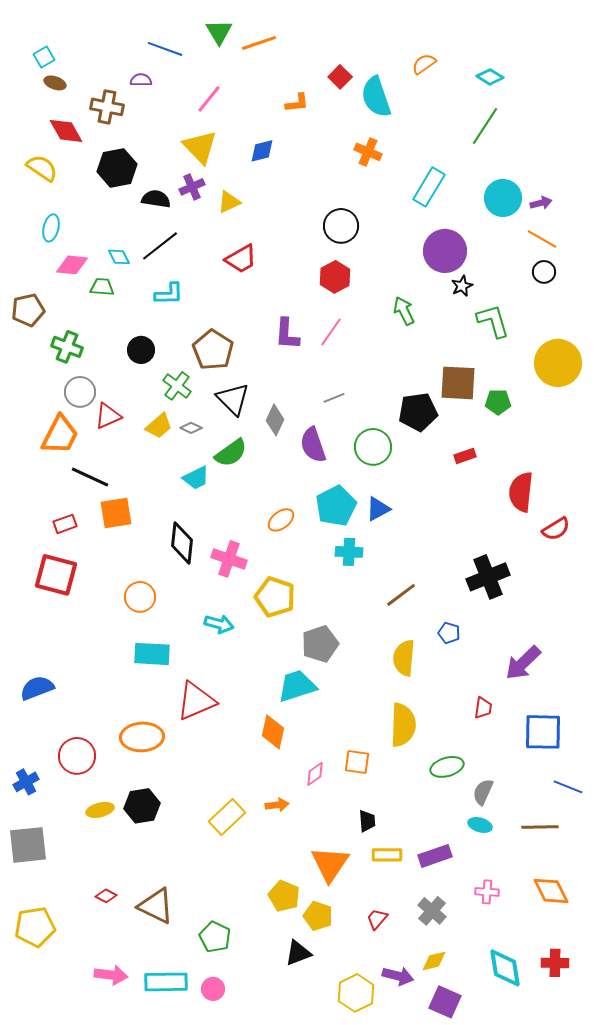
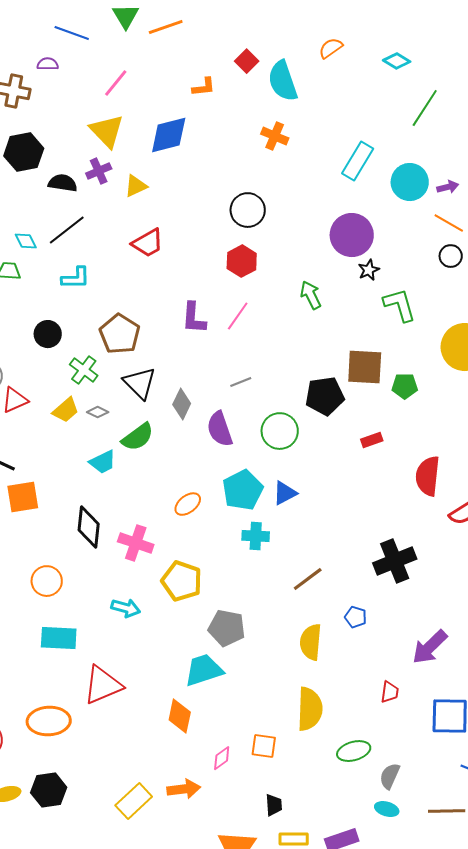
green line: (485, 126) -> (425, 108), moved
blue diamond: (262, 151) -> (169, 135), size x1.6
cyan rectangle: (429, 187) -> (358, 161), moved
gray pentagon: (320, 644) -> (227, 628), turned 30
orange arrow: (277, 805) -> (184, 789), size x1.4

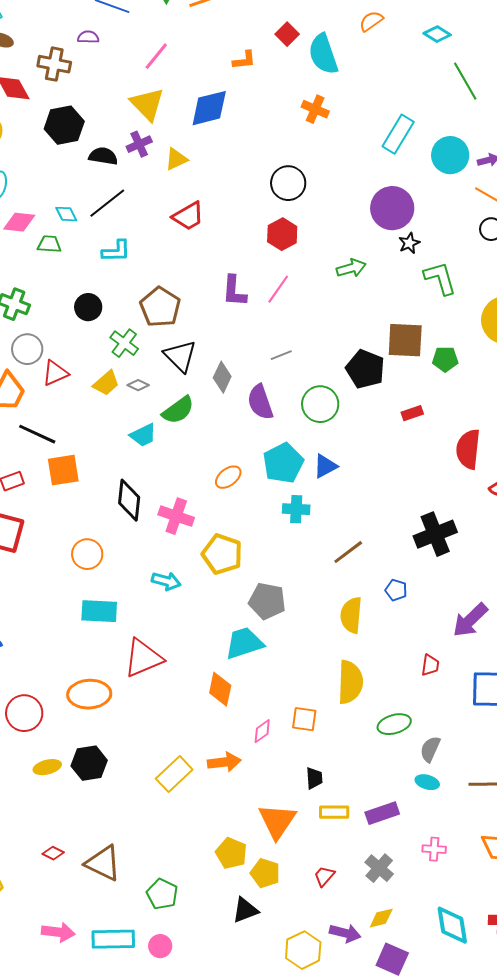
green line: (425, 108) -> (465, 81), turned -63
green arrow: (311, 295) -> (351, 268), turned 100
black pentagon: (325, 396) -> (365, 369), turned 30

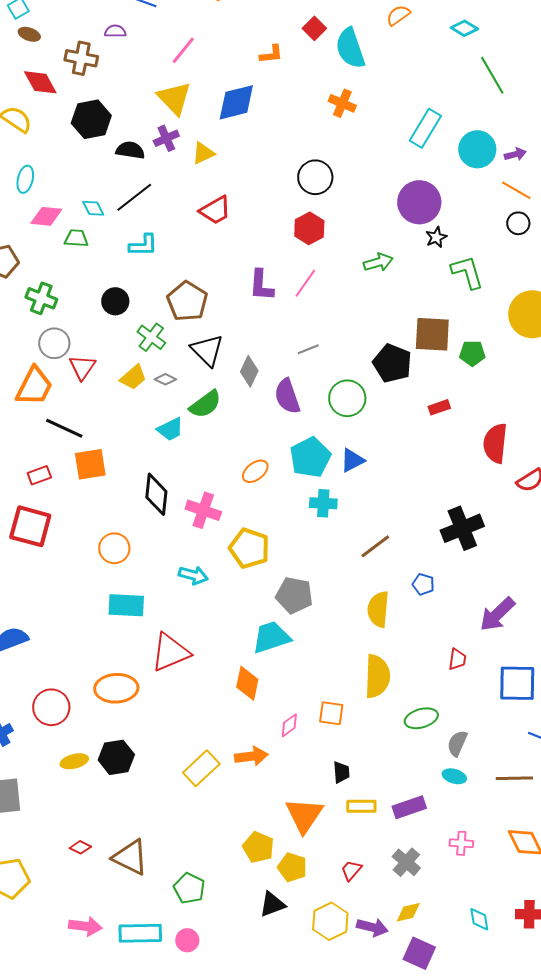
red triangle: (55, 373) -> (82, 367), turned -32
cyan diamond: (452, 925) -> (479, 919), size x0.6
yellow hexagon: (303, 950) -> (330, 921), moved

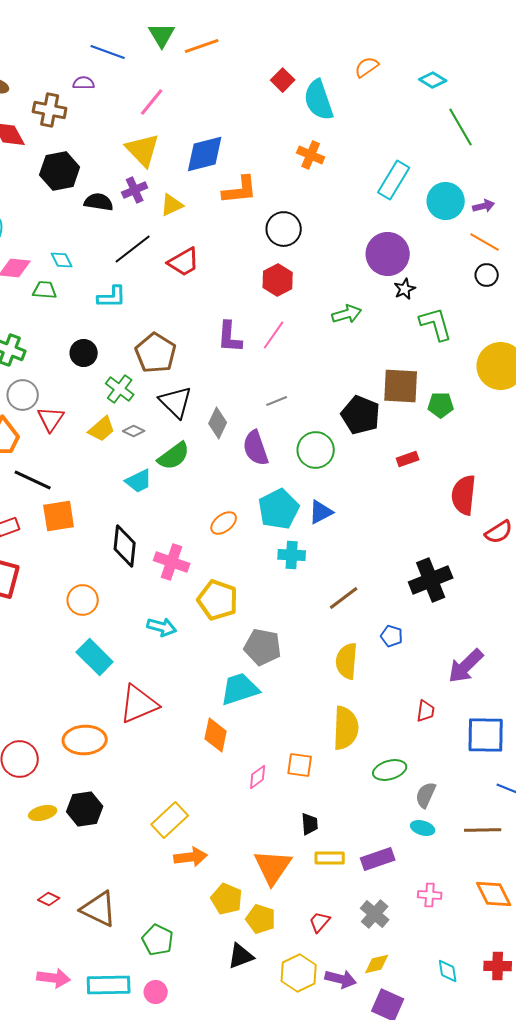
orange L-shape: (271, 54) -> (240, 190), moved, size x1.5
black line: (134, 197) -> (133, 249), moved
cyan rectangle: (126, 605) -> (95, 657), turned 42
orange arrow: (251, 756) -> (191, 857), moved

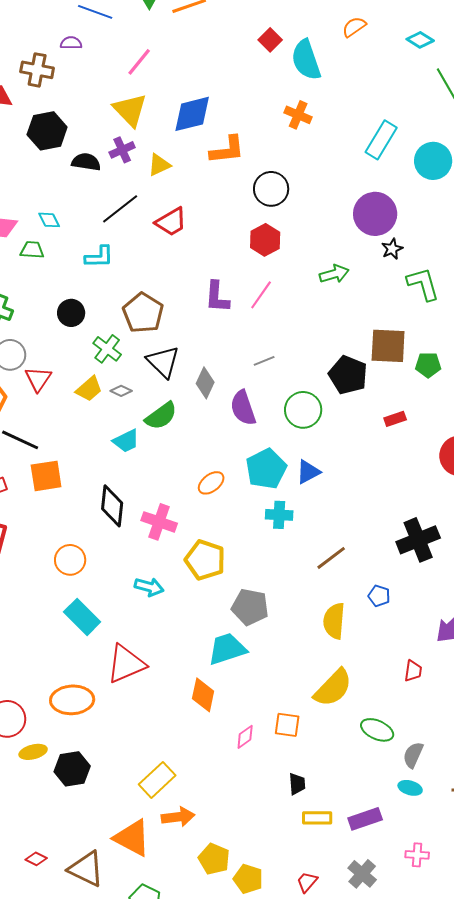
yellow semicircle: (346, 728) -> (333, 688), turned 42
green ellipse: (390, 770) -> (377, 730), turned 40
yellow ellipse: (43, 813) -> (33, 752), moved
orange triangle: (273, 867) -> (132, 838), moved, turned -36

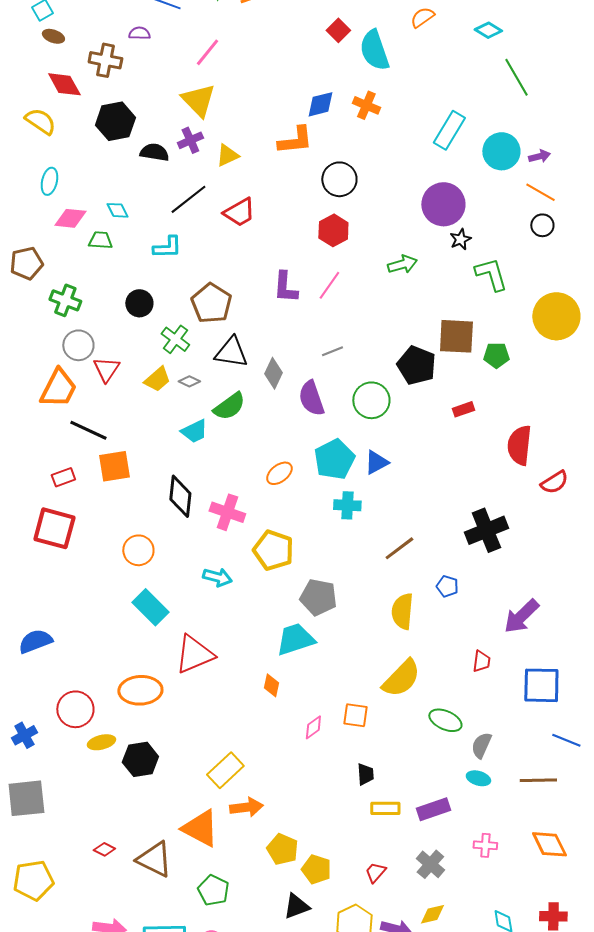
blue diamond: (192, 114) -> (320, 104), moved, size x0.7
black triangle: (163, 362) -> (231, 352), turned -36
orange diamond: (203, 695) -> (271, 685), size x0.7

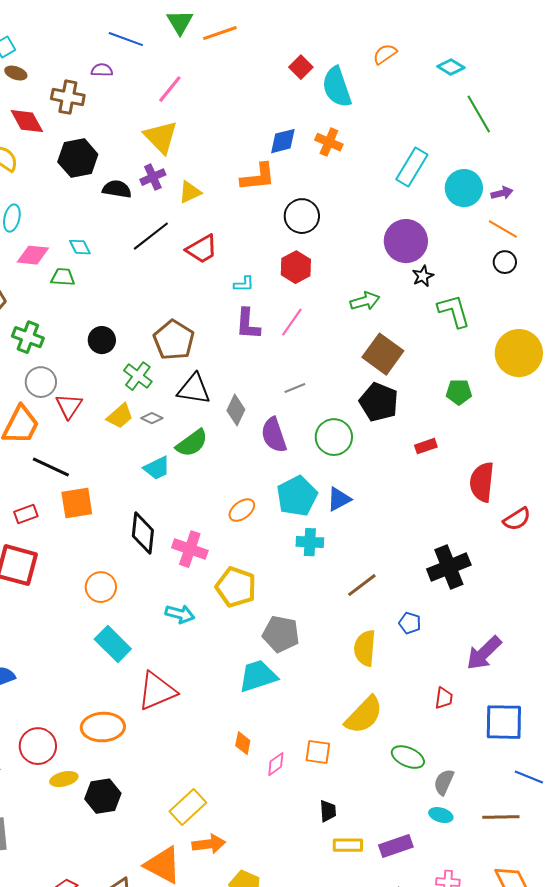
cyan L-shape: (167, 247) -> (244, 284), moved, size x0.7
brown square: (456, 336) -> (383, 354), moved, turned 33
orange diamond: (271, 685) -> (243, 743), moved

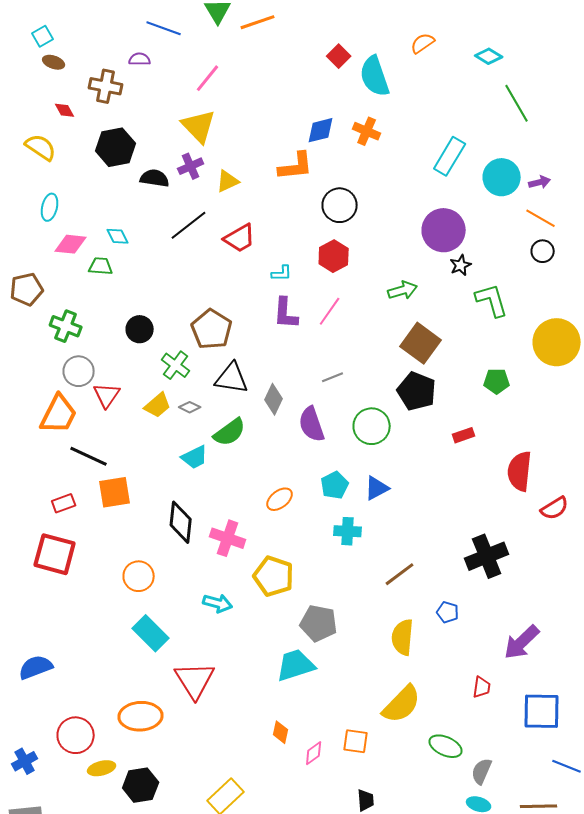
red diamond: (27, 121) -> (65, 110), size x0.6
cyan pentagon: (297, 496) -> (335, 485), size x0.7
red triangle: (157, 691) -> (195, 680), turned -39

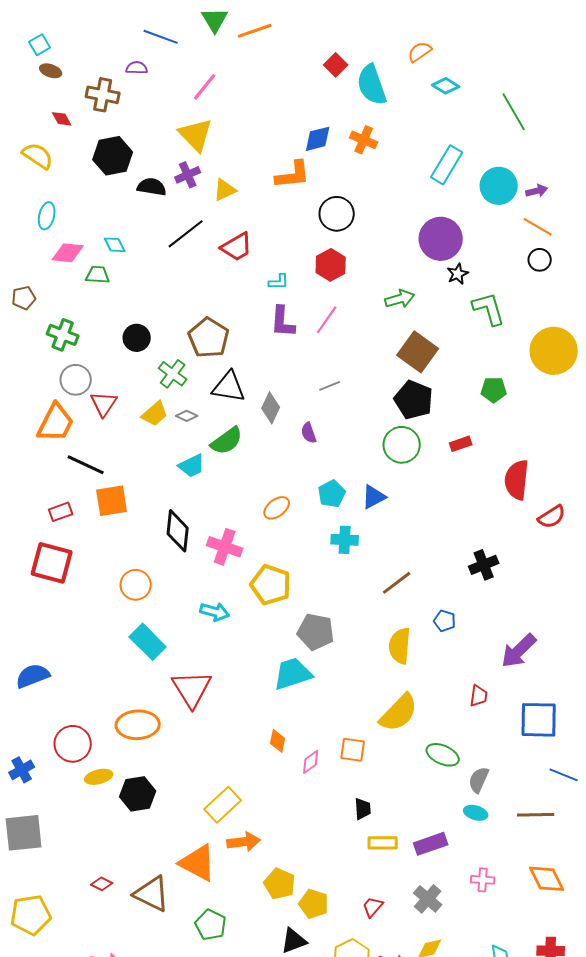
cyan diamond: (489, 56) -> (446, 86), moved
brown pentagon: (27, 289) -> (24, 298), size x0.7
purple semicircle: (312, 424) -> (309, 433), size x0.6
green circle: (372, 426) -> (402, 445), moved
black cross: (487, 556) -> (484, 565), size x0.7

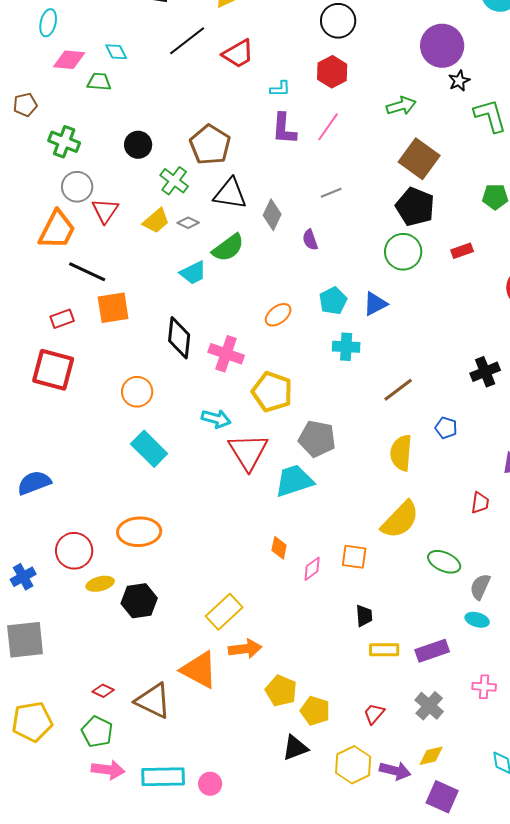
red triangle: (192, 689) -> (248, 452), moved
green pentagon: (211, 925) -> (97, 732), moved

